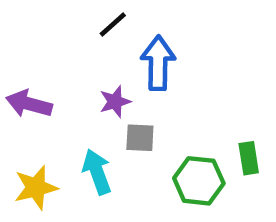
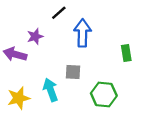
purple star: (115, 102) -> (35, 36), moved
green rectangle: (249, 158) -> (126, 53), moved

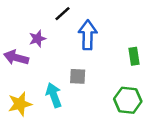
green hexagon: (104, 95) -> (128, 100), moved

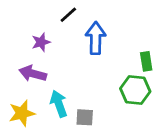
purple arrow: (16, 58) -> (33, 74), moved
gray square: (78, 76) -> (85, 117), moved
green hexagon: (128, 100) -> (135, 90), moved

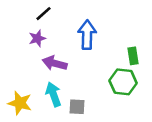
black line: (68, 15) -> (44, 14), moved
purple arrow: (33, 74) -> (55, 63), moved
yellow star: (22, 113) -> (20, 103), turned 30

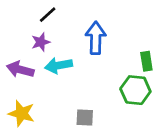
purple arrow: (55, 63) -> (20, 69), moved
cyan arrow: (53, 94) -> (59, 65), moved, turned -80

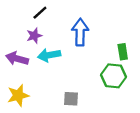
yellow star: (22, 113) -> (18, 95), turned -30

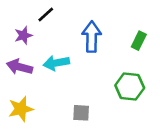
purple star: (34, 36) -> (23, 35), moved
green rectangle: (123, 52) -> (139, 41), moved, turned 35

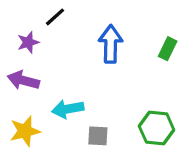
cyan arrow: (56, 63) -> (68, 109), moved
green hexagon: (130, 87) -> (157, 128), moved

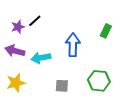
black line: (55, 17) -> (35, 21), moved
blue arrow: (111, 44) -> (73, 45), moved
cyan arrow: (68, 109) -> (41, 58), moved

